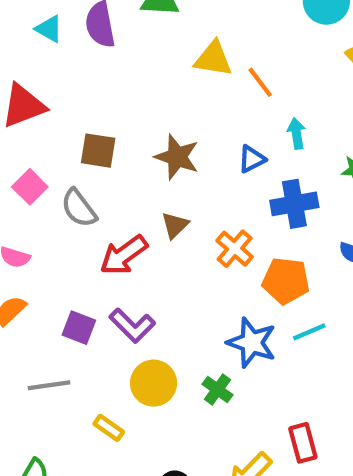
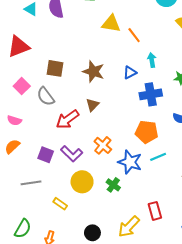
orange cross: (235, 249) -> (103, 145), moved

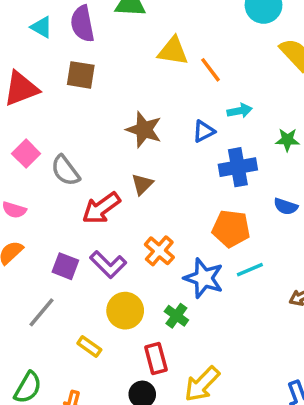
cyan arrow: (152, 60) -> (240, 111), turned 88
brown square: (55, 68) -> (81, 75), moved
gray line: (31, 183) -> (41, 312), turned -42
red rectangle: (155, 211) -> (156, 358), moved

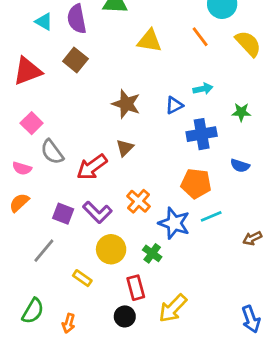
orange line: (211, 70) -> (200, 37), moved
brown square: (81, 75) -> (75, 60), turned 30
gray semicircle: (65, 171) -> (52, 152), moved

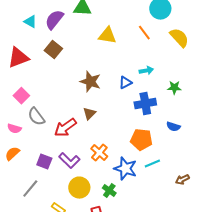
purple semicircle: (77, 19) -> (54, 20), turned 50

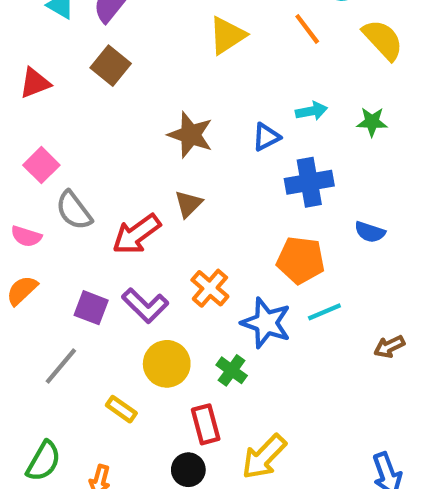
yellow triangle: (107, 36) -> (227, 35), turned -42
red triangle: (18, 58) -> (35, 83), size x0.7
green star: (174, 88) -> (372, 122), moved

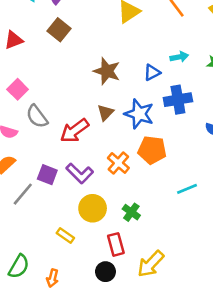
orange pentagon: (301, 260) -> (152, 150), moved
cyan line: (324, 312) -> (187, 189), moved
blue star: (266, 323) -> (139, 114), moved
gray line: (61, 366) -> (23, 194), moved

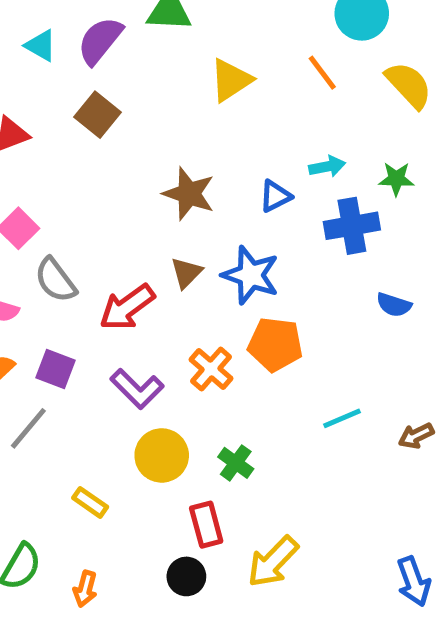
blue cross: (178, 100) -> (352, 226), moved
purple square: (47, 175) -> (56, 369), moved
yellow rectangle: (65, 235) -> (90, 502), moved

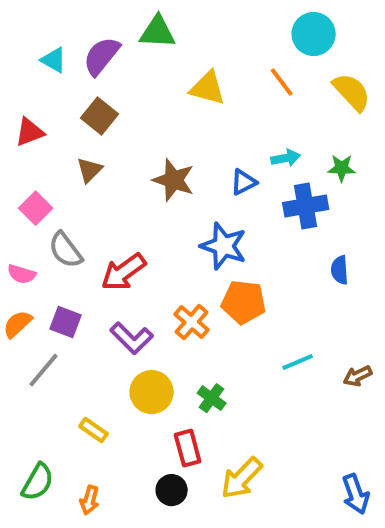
yellow triangle: (231, 80) -> (208, 88), turned 48
brown triangle: (186, 273) -> (90, 170), moved
blue semicircle: (394, 305) -> (340, 270), turned 68

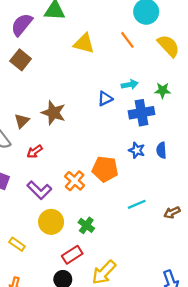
brown triangle: (90, 170) -> (22, 121), moved
brown star: (174, 180) -> (53, 113), moved
blue star: (224, 246) -> (137, 150), moved, size x0.6
red arrow: (124, 272) -> (35, 151), size x0.6
red rectangle: (188, 448) -> (72, 255), turned 72

